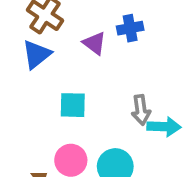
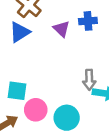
cyan square: (73, 105) -> (17, 91), moved

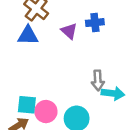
blue triangle: (20, 32) -> (28, 36), turned 35
cyan square: (17, 91) -> (27, 105), moved

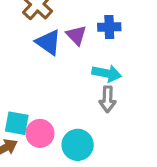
blue triangle: (28, 36) -> (48, 42), moved, turned 30
cyan arrow: (113, 93) -> (107, 73), moved

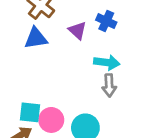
blue cross: (109, 27) -> (106, 21), turned 30
blue triangle: (48, 42) -> (36, 38), moved, turned -40

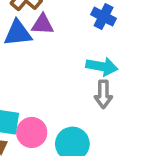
purple triangle: (77, 30) -> (43, 24), moved, turned -42

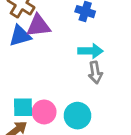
purple triangle: (43, 24) -> (38, 26), size x1.4

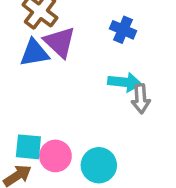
purple triangle: (38, 26) -> (60, 42), turned 44
gray arrow: (95, 73) -> (141, 99), moved

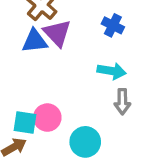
gray arrow: (141, 99) -> (122, 102), moved
pink circle: (55, 156) -> (47, 118), moved

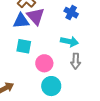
pink circle: (47, 118) -> (44, 63), moved
cyan square: (25, 122) -> (24, 46), moved

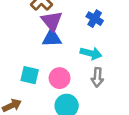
blue triangle: (21, 21) -> (52, 38), moved
cyan square: (24, 46) -> (30, 75), moved

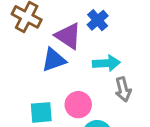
blue cross: (95, 19) -> (98, 20), turned 35
purple triangle: (52, 21) -> (68, 36), moved

